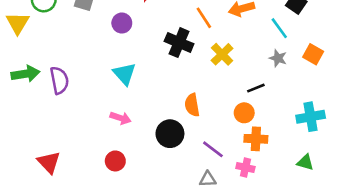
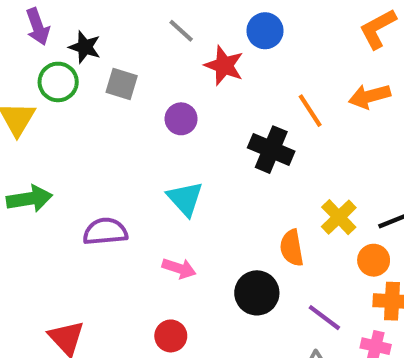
yellow cross: (222, 54) -> (339, 217), moved
purple semicircle: (59, 80) -> (105, 231), moved, turned -84

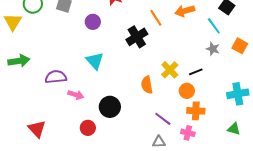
black cross: (271, 150) -> (137, 37), turned 35
pink arrow: (179, 268) -> (76, 95), moved
black circle: (257, 293) -> (110, 107), moved

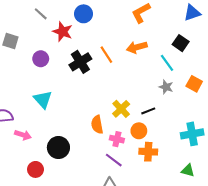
black cross: (137, 37) -> (80, 62), moved
pink cross: (188, 133) -> (117, 139), moved

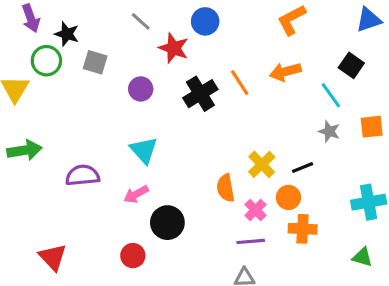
orange square: (194, 84) -> (372, 127), turned -35
pink arrow: (23, 135) -> (136, 194), moved, turned 133
pink cross: (117, 139) -> (255, 210), turned 32
purple line: (114, 160) -> (251, 241), turned -42

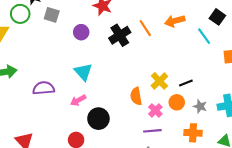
gray star: (329, 131) -> (200, 106), moved
orange cross: (303, 229) -> (193, 133), moved

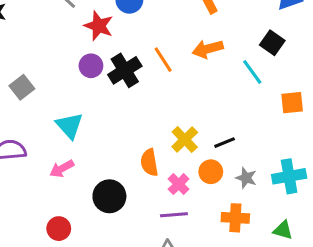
gray square: (52, 15) -> (22, 87), moved, turned 35
purple circle: (81, 32) -> (91, 66), moved
black circle: (98, 119) -> (109, 196), moved

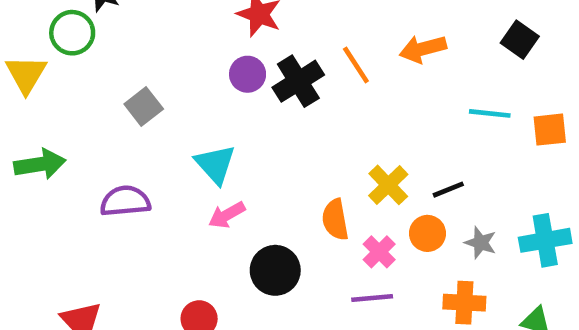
cyan line: (252, 72) -> (490, 113), moved, turned -48
pink arrow: (62, 169) -> (227, 215), moved

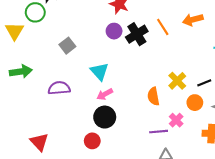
pink cross: (379, 252) -> (176, 120), moved
black circle: (275, 270) -> (105, 117), moved
purple line: (372, 298) -> (159, 132), moved

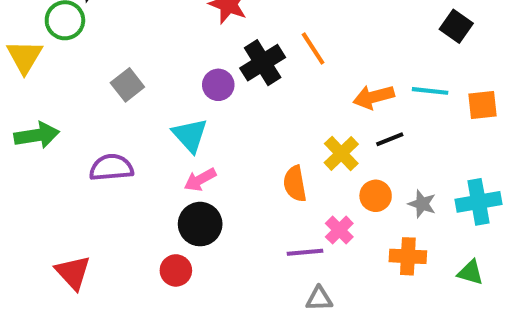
orange arrow: (193, 20) -> (374, 97), moved
purple circle: (114, 31) -> (218, 85), moved
black line: (204, 83) -> (390, 139), moved

